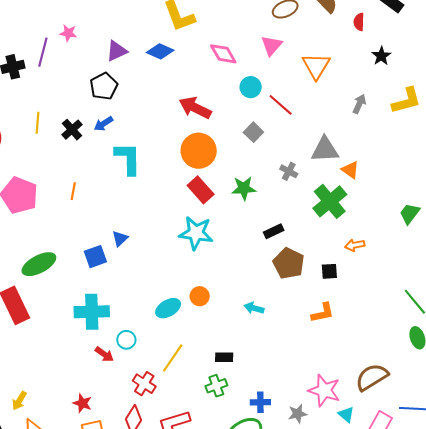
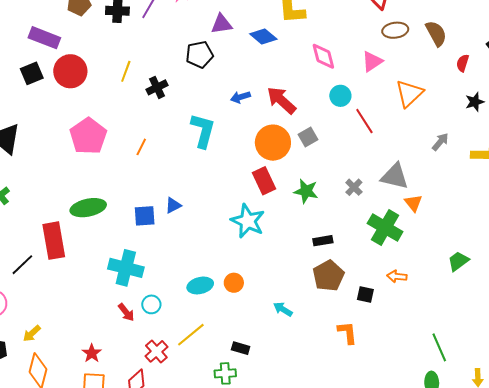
blue arrow: (103, 124) -> (240, 97), moved
gray square: (253, 132) -> (308, 137), moved
green cross: (330, 201) -> (385, 228), turned -36
orange L-shape: (323, 313) -> (347, 333), turned -100

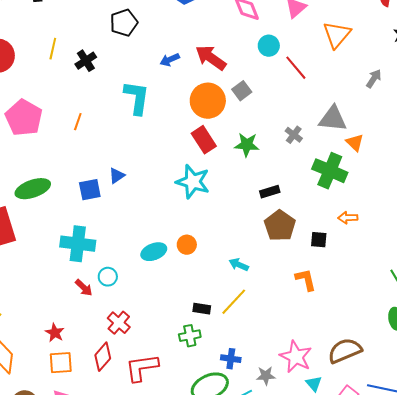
yellow line: (191, 335) -> (234, 302), moved

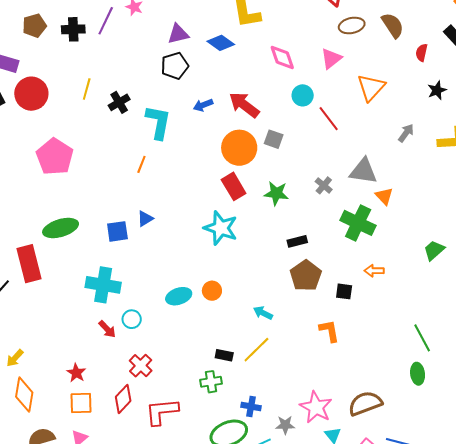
black pentagon: (124, 23) -> (175, 66), moved
gray square: (242, 91) -> (274, 139), turned -36
cyan L-shape: (137, 98) -> (158, 122), moved
orange line: (78, 122) -> (141, 164), moved

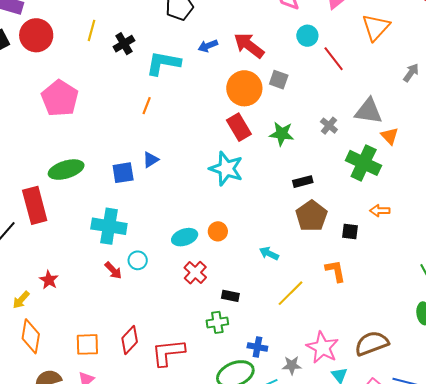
cyan L-shape: (158, 122) -> (163, 63), turned -90
yellow line: (256, 350) -> (291, 293), moved
red cross: (141, 366) -> (195, 273), moved
red star: (76, 373) -> (49, 280), moved

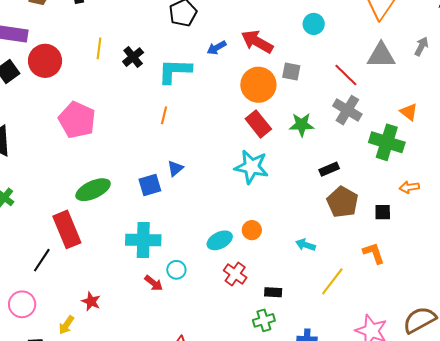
red line: (334, 59) -> (346, 75), moved
gray triangle: (369, 111) -> (381, 55), moved
gray cross: (329, 126) -> (347, 110), size x1.6

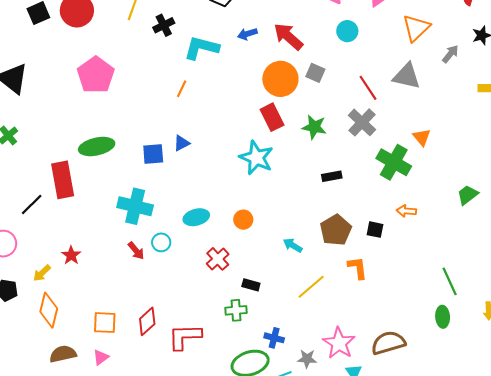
gray arrow: (421, 46) -> (450, 54), moved
brown pentagon: (342, 202) -> (336, 230), moved
cyan ellipse: (220, 240) -> (196, 217), moved

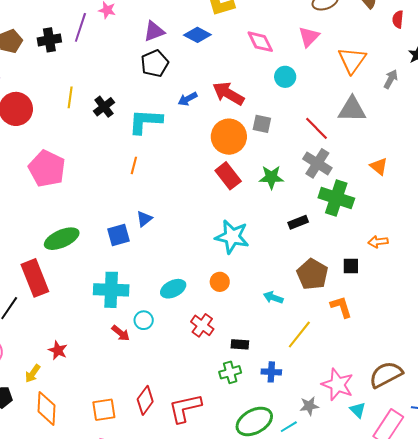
cyan star: (256, 158) -> (232, 237), moved
green cross: (394, 162) -> (336, 198), moved
blue cross: (274, 338) -> (271, 372), moved

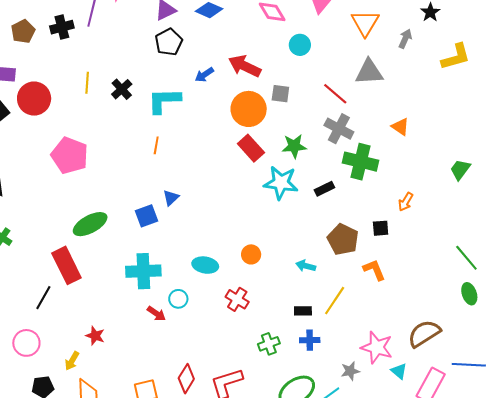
cyan star: (232, 237) -> (281, 183), moved
orange arrow: (378, 242) -> (406, 202), turned -48
cyan ellipse: (173, 289) -> (205, 265), turned 40
black rectangle: (240, 344) -> (303, 311), moved

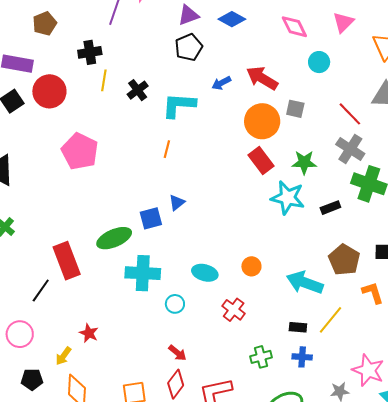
black cross: (62, 27) -> (90, 52), moved
green ellipse: (90, 224) -> (114, 238), moved
cyan arrow: (306, 266) -> (305, 283), size x1.8
red arrow: (156, 314) -> (177, 353), moved

